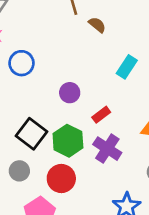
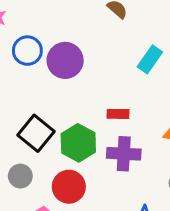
purple circle: (70, 93) -> (65, 60), moved, size x1.5
red rectangle: (101, 115) -> (118, 114), turned 36
purple cross: (107, 149) -> (124, 154), turned -32

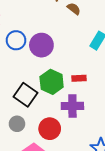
green hexagon: (78, 143) -> (52, 82), moved
purple cross: (124, 154) -> (72, 106), moved

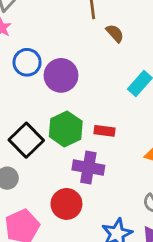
red circle: (50, 129) -> (66, 204), moved

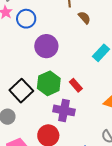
blue circle: (27, 62) -> (26, 19), moved
red rectangle: (105, 131) -> (76, 85), turned 40

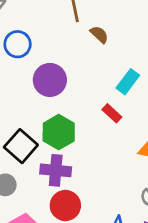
red rectangle: (76, 85) -> (112, 113), moved
purple cross: (64, 110) -> (56, 170), moved

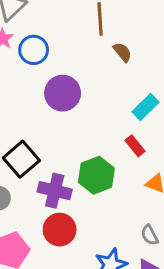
red rectangle: (112, 113) -> (135, 146), moved
green hexagon: (59, 132) -> (96, 175), moved

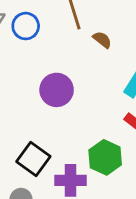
blue circle: (34, 50) -> (26, 26), moved

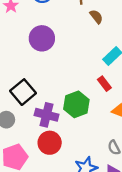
purple circle: (57, 90) -> (42, 38), moved

